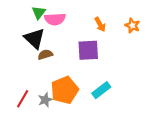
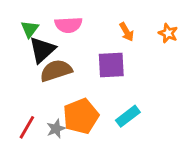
green triangle: (39, 13) -> (30, 29), moved
black triangle: (34, 38) -> (42, 50), turned 35
brown semicircle: (45, 55) -> (56, 71), size x1.6

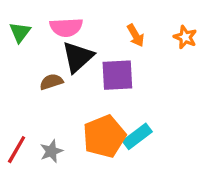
black triangle: (42, 50) -> (78, 57), moved
brown semicircle: (56, 71) -> (51, 82), size x0.6
orange pentagon: (81, 116) -> (104, 136), moved

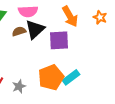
orange arrow: (136, 35) -> (70, 16), size x1.5
brown semicircle: (51, 82) -> (19, 31), moved

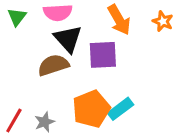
black triangle: (35, 29) -> (68, 39), turned -30
brown semicircle: (19, 31) -> (53, 65), moved, size x1.5

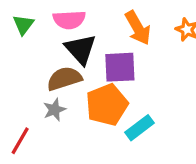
orange pentagon: (91, 109) -> (107, 105), moved
gray star: (45, 122) -> (54, 110), moved

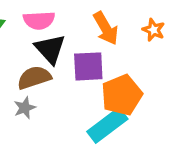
orange pentagon: (107, 105) -> (122, 95), moved
cyan rectangle: (140, 128) -> (107, 125), size x1.4

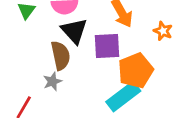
orange star: (153, 30) -> (163, 31), moved
brown semicircle: (34, 78) -> (61, 56), turned 96

